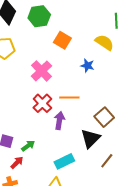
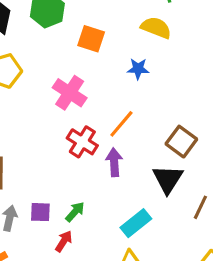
orange line: (69, 98) -> (121, 124), turned -36

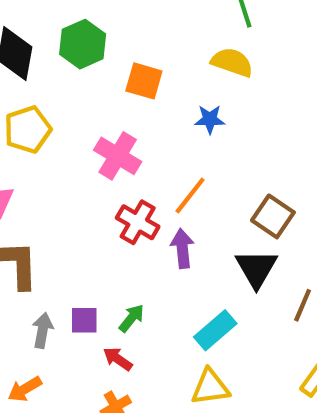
red arrow: (64, 241) -> (118, 359), turned -85

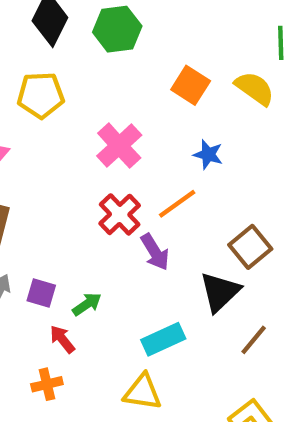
orange square: (144, 81) -> (191, 85), moved
blue star: (210, 119) -> (208, 155), moved
purple arrow: (182, 248) -> (155, 252), turned 138

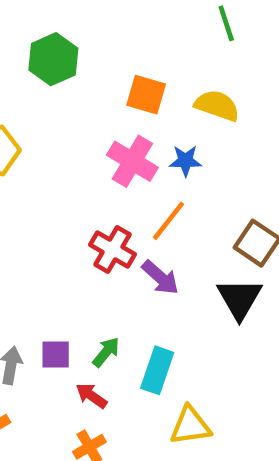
yellow semicircle: (255, 88) -> (217, 105), moved
pink cross: (119, 146) -> (132, 161), moved
cyan rectangle: (163, 339) -> (157, 370), moved, turned -30

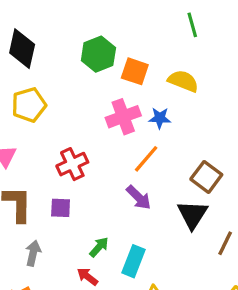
green hexagon: (53, 59) -> (98, 54), moved
pink cross: (132, 161) -> (123, 117), turned 36
red cross: (112, 250) -> (72, 164), moved, turned 32
purple square: (56, 355) -> (61, 208), moved

